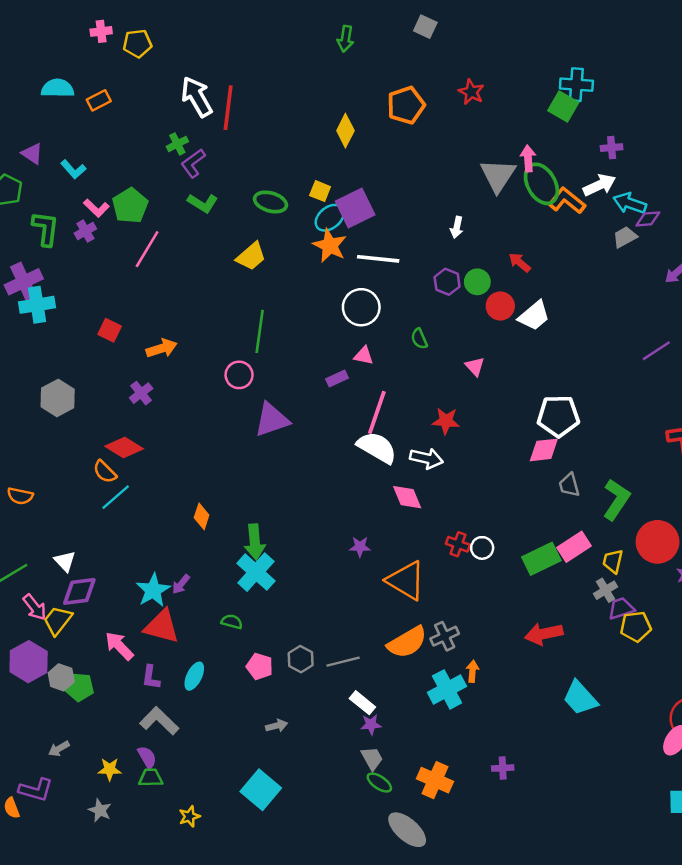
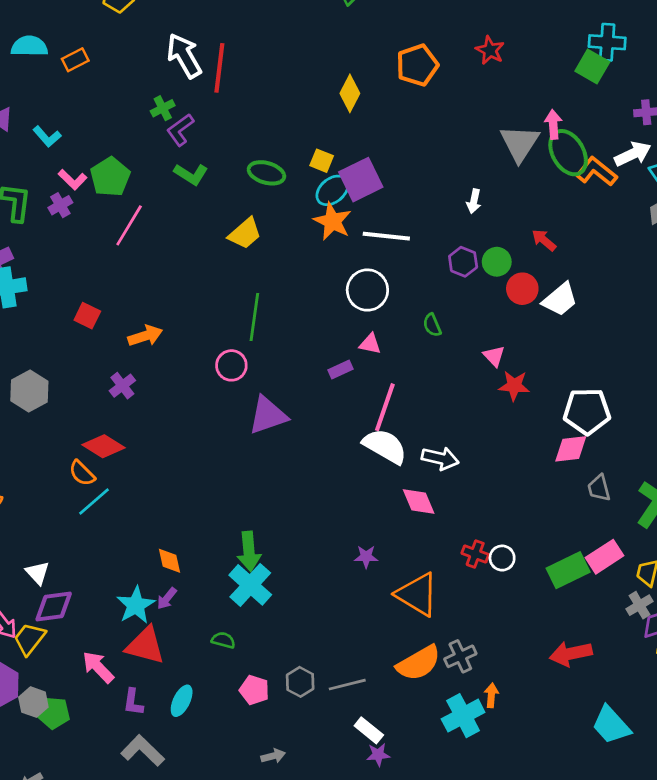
red star: (446, 421) -> (514, 386), moved
orange diamond: (202, 516) -> (169, 561), moved, turned -30

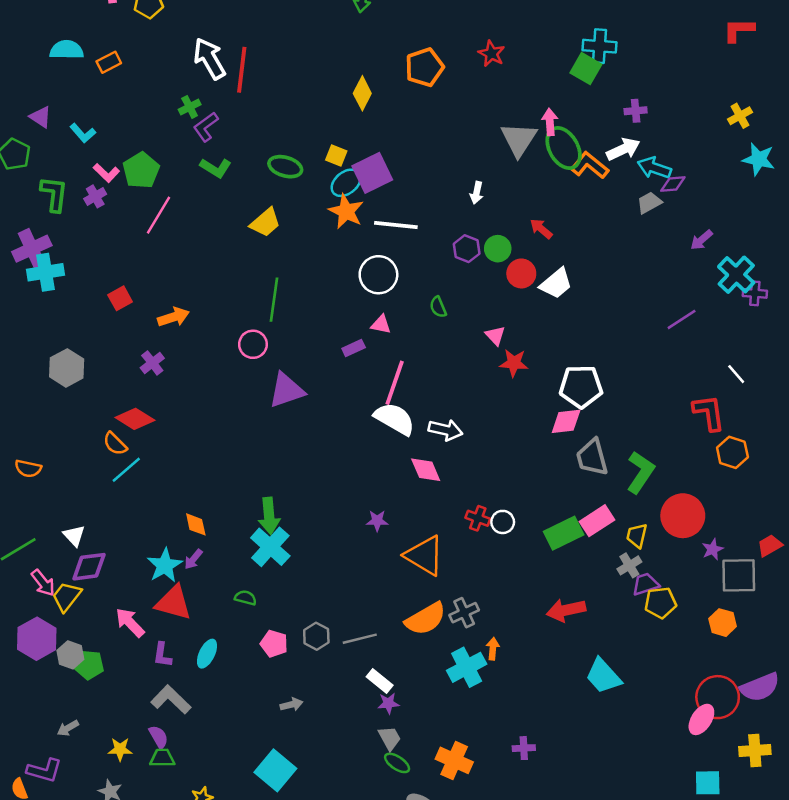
red square: (87, 316) -> (120, 298), turned 35
gray trapezoid: (599, 488) -> (592, 457), size x1.5

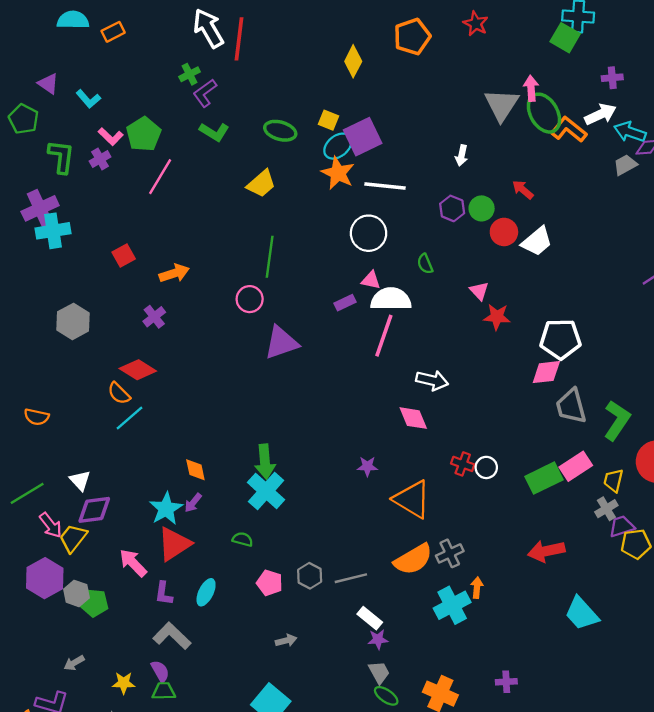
white semicircle: (395, 419) -> (391, 299), moved, turned -30
red triangle: (173, 603) -> (174, 544), turned -48

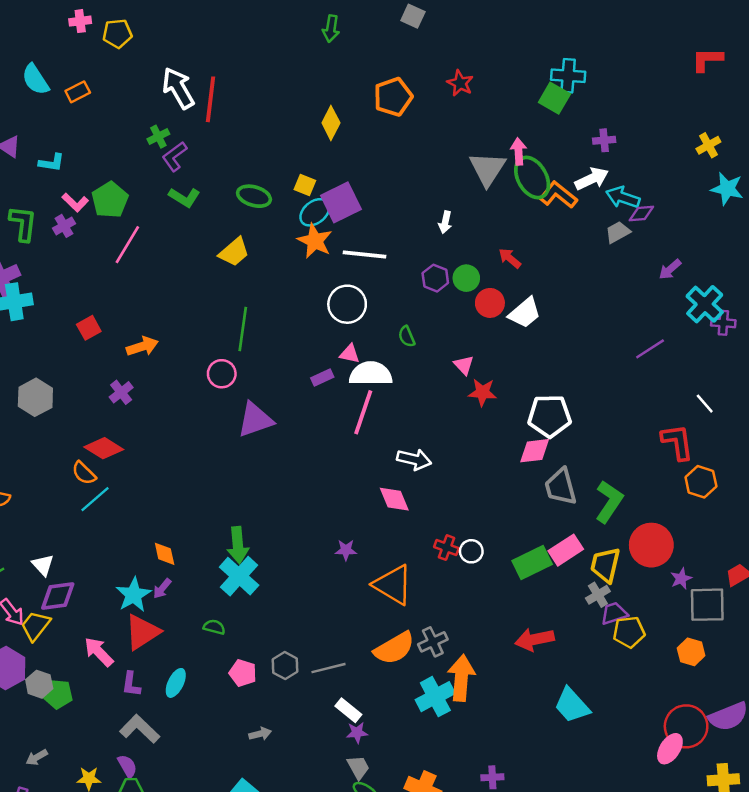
cyan semicircle: (73, 20) -> (35, 79), turned -124
cyan L-shape: (88, 99) -> (52, 163), turned -40
yellow trapezoid: (613, 480) -> (605, 565), size x1.4
orange arrow: (477, 588) -> (461, 678), size x2.0

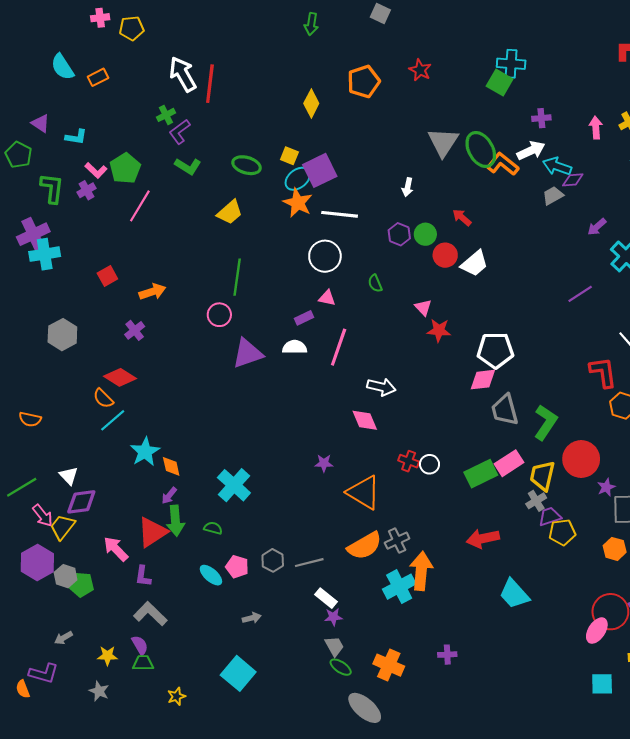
pink arrow: (518, 151) -> (596, 128), moved
white semicircle: (371, 374) -> (295, 347), moved, size x0.7
green arrow: (238, 545) -> (175, 521), moved
cyan star: (134, 595) -> (145, 452), moved
cyan ellipse: (176, 683) -> (211, 575), moved, turned -75

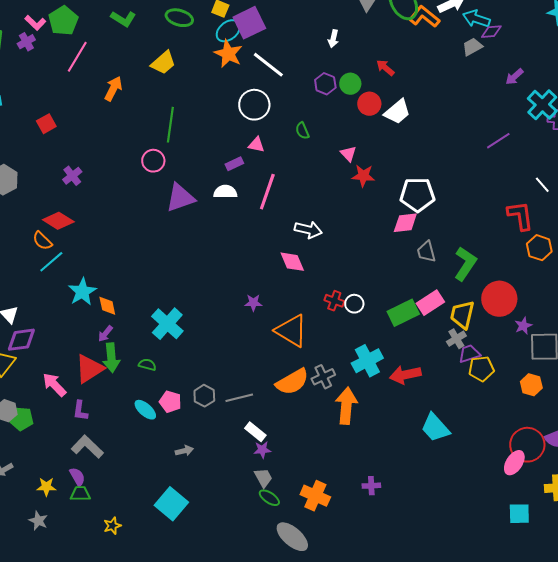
white line: (340, 214) -> (268, 65), turned 32
orange arrow: (152, 292) -> (113, 89), moved, turned -45
gray trapezoid: (505, 410) -> (426, 252), size x0.7
cyan cross: (399, 587) -> (367, 361), moved

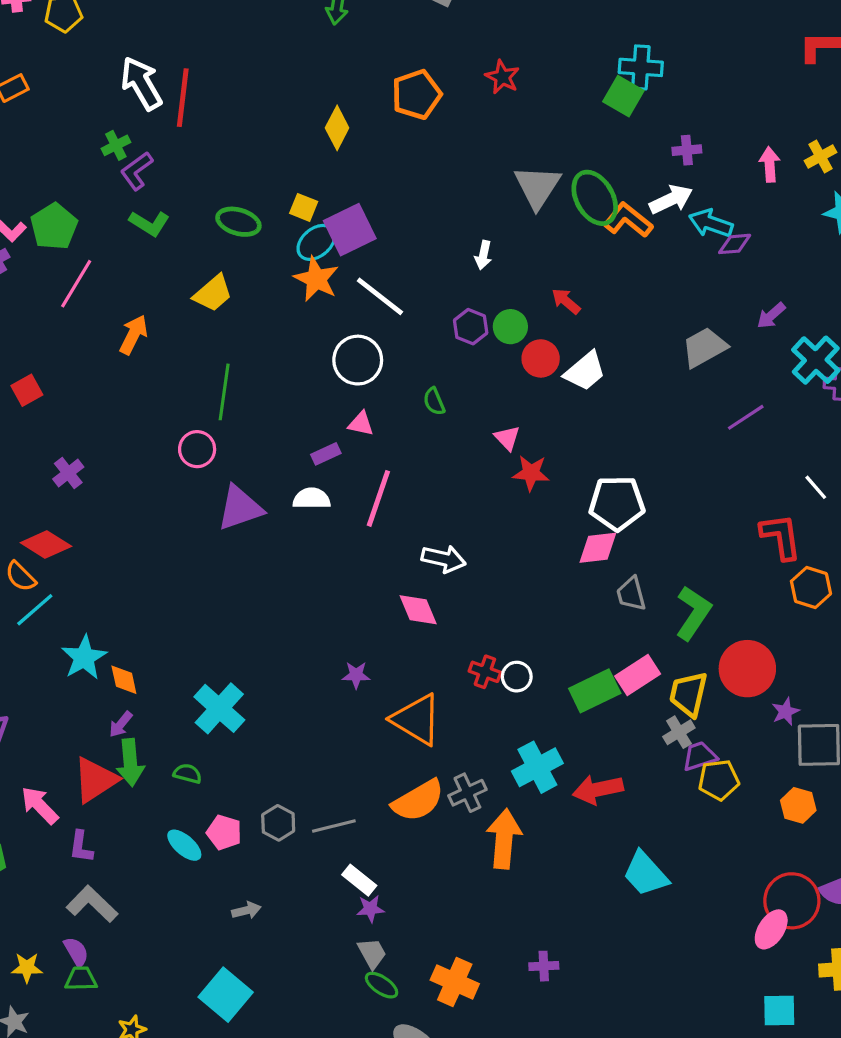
gray trapezoid: (472, 47) -> (704, 347), moved, size x1.4

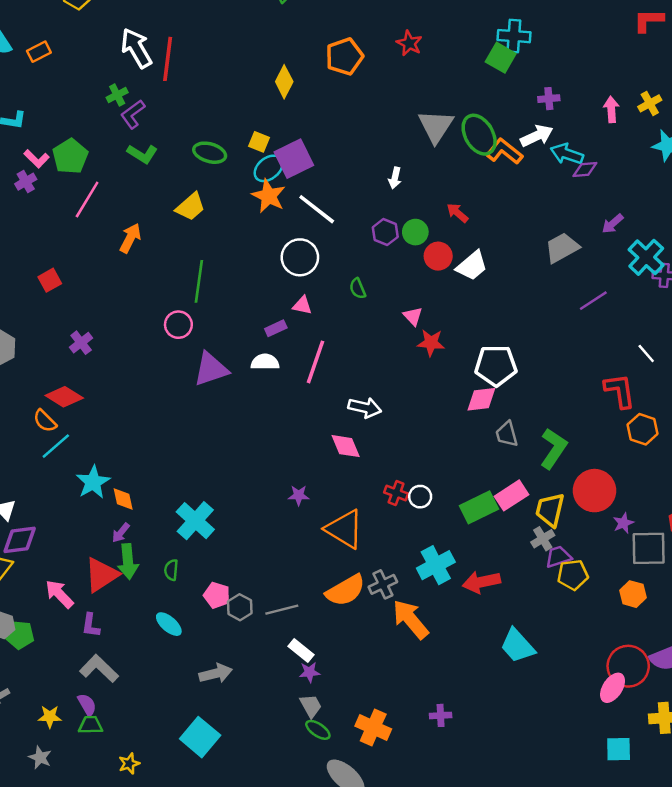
green semicircle: (188, 774) -> (171, 570), turned -100
pink pentagon: (224, 832) -> (217, 595), moved
orange arrow: (504, 839) -> (411, 619), turned -45
gray arrow: (246, 910) -> (216, 673), size x1.5

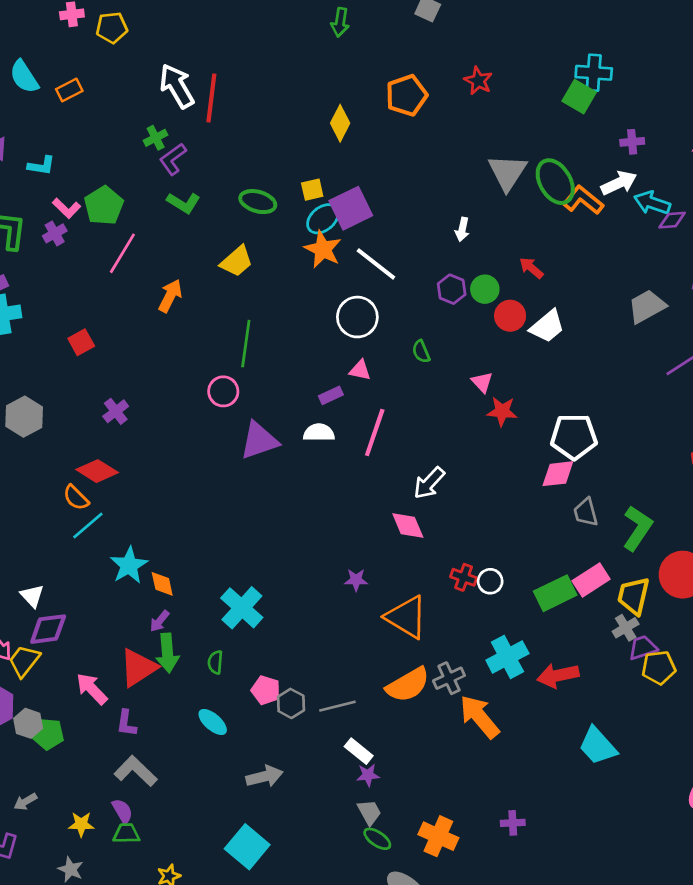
yellow square: (259, 142) -> (312, 190), turned -35
white arrow: (365, 408) -> (429, 483), turned 120

